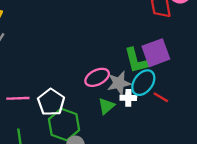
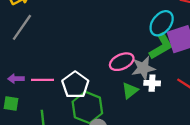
green L-shape: (136, 61) -> (161, 46), turned -108
cyan ellipse: (143, 83) -> (162, 23), moved

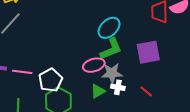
cyan ellipse: (162, 23) -> (109, 28), moved
green L-shape: (161, 46) -> (111, 49), moved

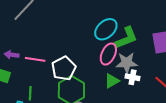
cyan ellipse: (109, 28) -> (106, 29), moved
pink ellipse: (94, 65) -> (108, 54), turned -50

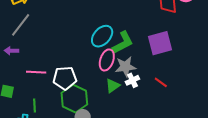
purple arrow: (12, 55) -> (11, 51), moved
white pentagon: (64, 68) -> (65, 78), turned 30
white cross: (132, 77) -> (132, 80), turned -32

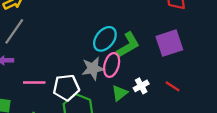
gray star: (125, 67) -> (93, 68), moved

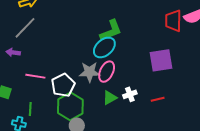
green L-shape: (128, 45) -> (111, 31), moved
red line: (173, 86) -> (158, 99), turned -56
white pentagon: (66, 87) -> (63, 85), turned -30

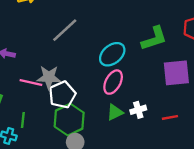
gray line: (25, 28) -> (65, 30), moved
green L-shape: (111, 31) -> (154, 38), moved
gray star: (90, 72) -> (49, 77), moved

